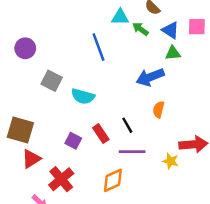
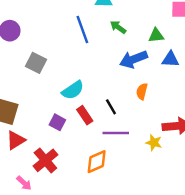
green arrow: (140, 29) -> (118, 27), moved
blue triangle: (171, 30) -> (170, 59), moved, turned -30
cyan semicircle: (83, 96) -> (73, 90), moved, turned -50

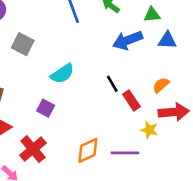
orange semicircle: (142, 91) -> (161, 85), moved, turned 35
black line: (111, 107) -> (112, 84), moved
red rectangle: (85, 115) -> (131, 100), moved
purple line: (116, 133) -> (125, 153), moved

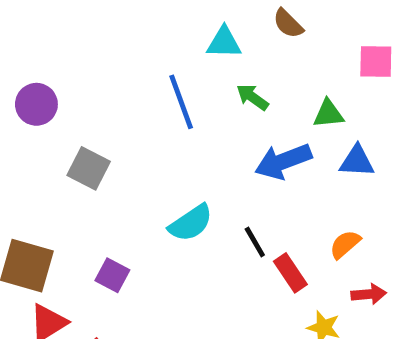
cyan semicircle: (62, 74) -> (191, 223), moved
purple square: (46, 108) -> (112, 275), moved
red arrow: (174, 112) -> (369, 294), size x0.6

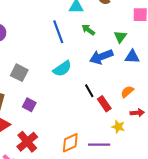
green triangle: (328, 114) -> (120, 37), turned -48
gray square: (89, 168) -> (19, 73), moved
cyan semicircle: (191, 223) -> (62, 69), moved

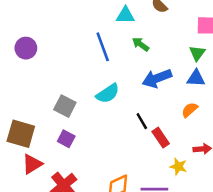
green triangle: (120, 37) -> (197, 53), moved
gray square: (19, 73) -> (65, 106), moved
orange semicircle: (127, 92) -> (190, 110), moved

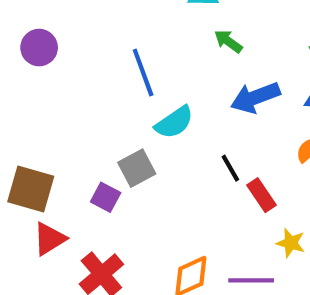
blue line: (103, 47) -> (143, 72), moved
gray square: (65, 106) -> (137, 168), moved, turned 35

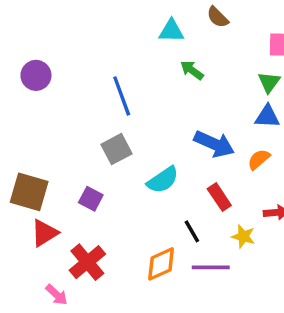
blue arrow: (255, 97) -> (214, 144), moved, turned -135
cyan semicircle: (174, 122) -> (163, 180), moved
gray square: (137, 168) -> (117, 149), moved
black line: (230, 168) -> (192, 231), moved

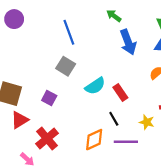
blue arrow: (214, 144) -> (128, 42), moved, turned 45
gray square: (117, 149) -> (66, 66), turned -30
red rectangle: (219, 197) -> (120, 92), moved

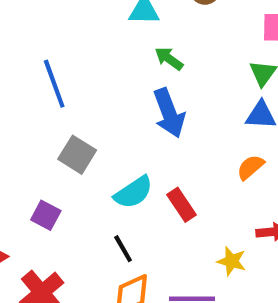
blue line: (69, 32) -> (54, 84), moved
blue arrow: (128, 42) -> (169, 113), moved
black line: (114, 119) -> (123, 249), moved

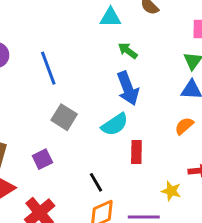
cyan semicircle: (134, 192) -> (115, 124), moved
red rectangle: (182, 205) -> (136, 152), turned 35
purple square: (46, 215) -> (42, 159), turned 36

